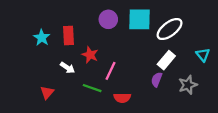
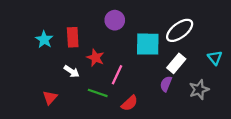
cyan square: (139, 19) -> (148, 44), moved
red semicircle: (122, 98) -> (130, 103), turned -42

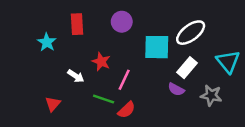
red rectangle: (73, 37) -> (77, 24), moved
cyan triangle: (215, 58) -> (228, 62), size x1.5
purple semicircle: (166, 84) -> (176, 89), turned -84
gray star: (199, 90) -> (211, 95), turned 30
red semicircle: (130, 103) -> (127, 110), moved

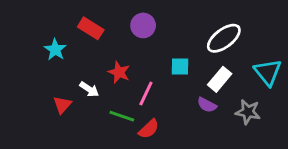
red rectangle: (77, 24) -> (91, 28), turned -55
cyan square: (157, 47) -> (180, 67), moved, size x0.6
red triangle: (53, 104) -> (62, 105), moved

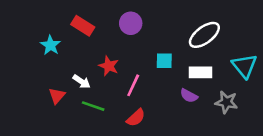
white rectangle: (220, 79) -> (201, 72), turned 50
green line: (122, 116) -> (93, 106), moved

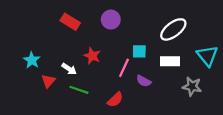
cyan star: (50, 45) -> (32, 60), moved
pink line: (133, 85) -> (124, 68), moved
purple semicircle: (189, 96) -> (144, 81), moved

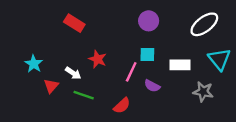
purple circle: (111, 20) -> (149, 21), moved
white ellipse: (173, 29) -> (204, 24), moved

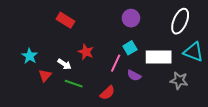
white ellipse: (204, 24) -> (180, 21), turned -30
cyan square: (147, 55) -> (130, 48), turned -32
cyan triangle: (219, 59) -> (193, 52), turned -30
white rectangle: (180, 65) -> (159, 57), size x1.4

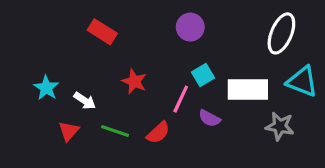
purple circle: (131, 18) -> (190, 27), moved
white arrow: (64, 64) -> (85, 101), moved
red triangle: (45, 75) -> (69, 131), moved
red semicircle: (107, 93) -> (158, 133), moved

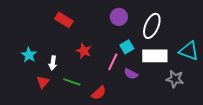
white ellipse: (281, 33) -> (152, 26), moved
white arrow: (85, 101) -> (53, 63), turned 64
red semicircle: (158, 133) -> (99, 93), moved

